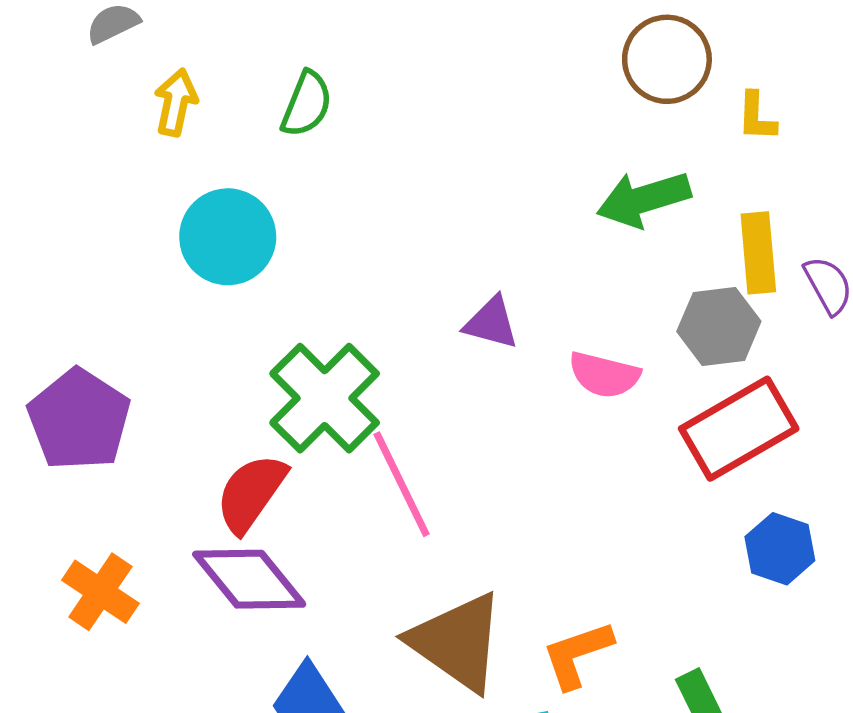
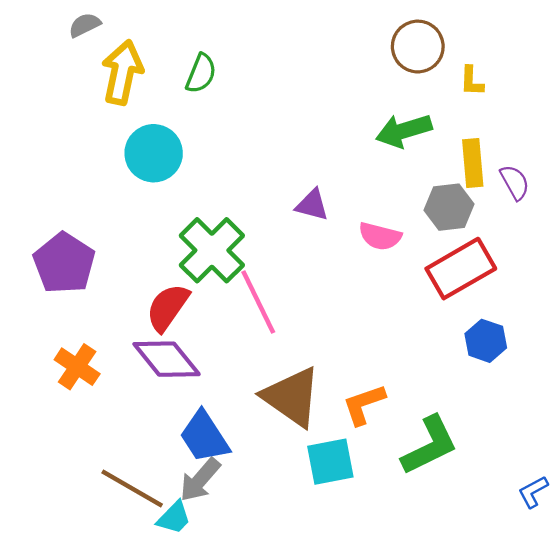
yellow arrow: (176, 102) -> (122, 72), size x1.6

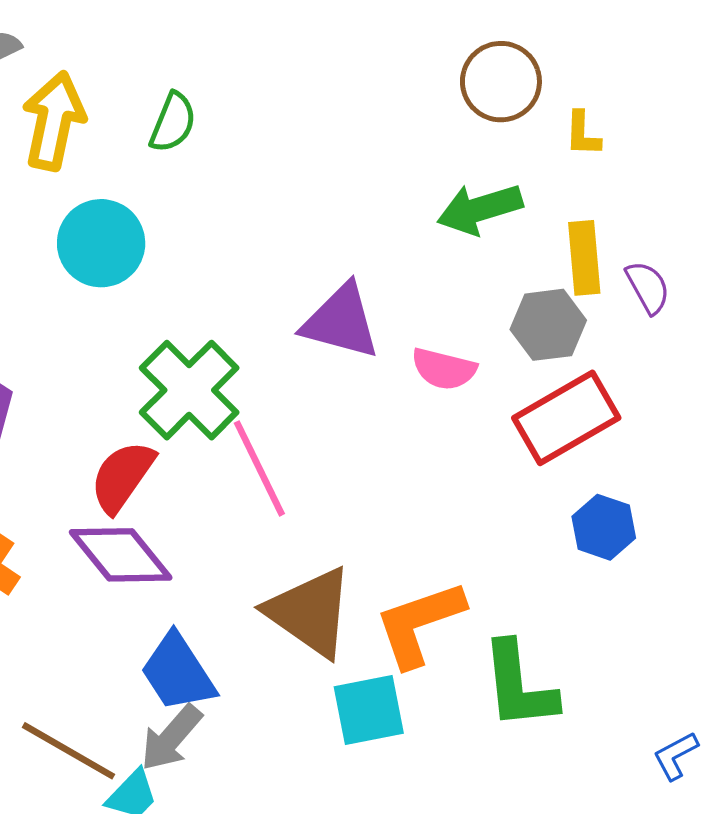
purple triangle: (312, 205) -> (341, 322), size x1.6
orange L-shape: (364, 404) -> (419, 623), size x1.4
green L-shape: (430, 445) -> (519, 686), turned 110

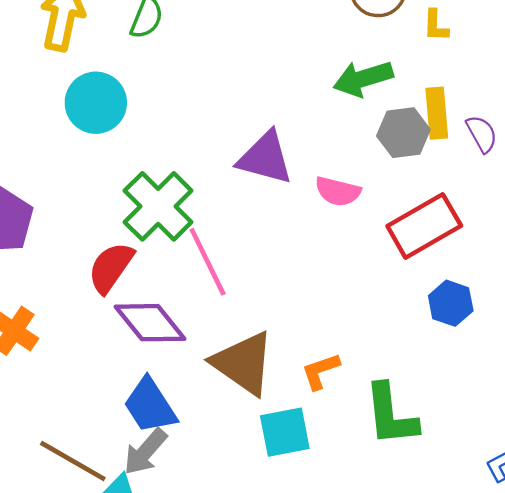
gray hexagon: (548, 325) -> (403, 133), moved
purple diamond: (121, 555) -> (150, 323), moved
orange L-shape: (419, 623) -> (320, 371), size x0.6

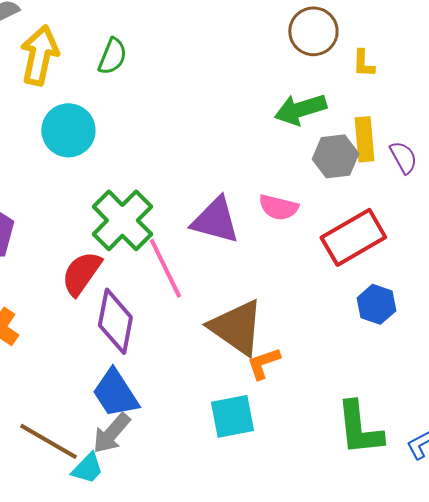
purple triangle: (265, 158) -> (215, 220), moved
purple diamond: (150, 323) -> (115, 321), turned 50
brown triangle: (243, 363) -> (236, 327), moved
green L-shape: (391, 415) -> (359, 428), moved

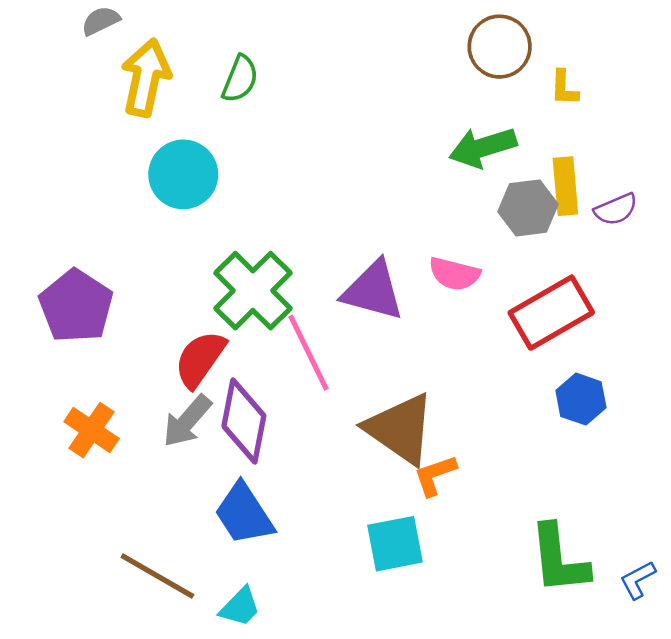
purple semicircle: (403, 157) -> (616, 209), turned 96
gray arrow: (111, 433) -> (187, 421), moved
cyan trapezoid: (87, 468) -> (240, 607), moved

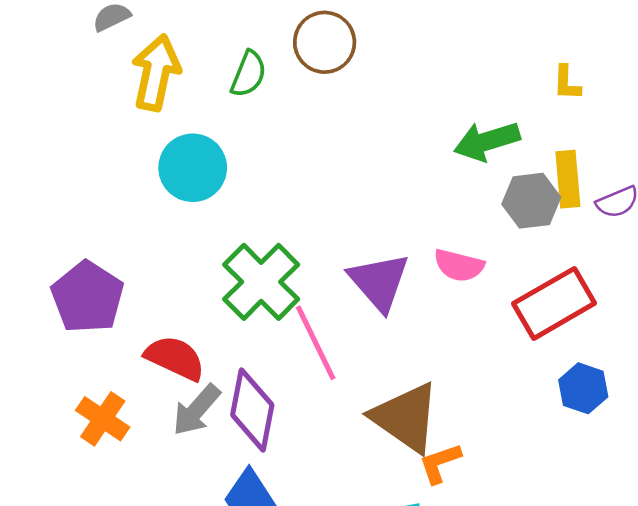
brown circle: (500, 47) -> (325, 42), moved
purple triangle: (373, 291) -> (379, 282), turned 34
red semicircle: (200, 359) -> (175, 358), moved, turned 80

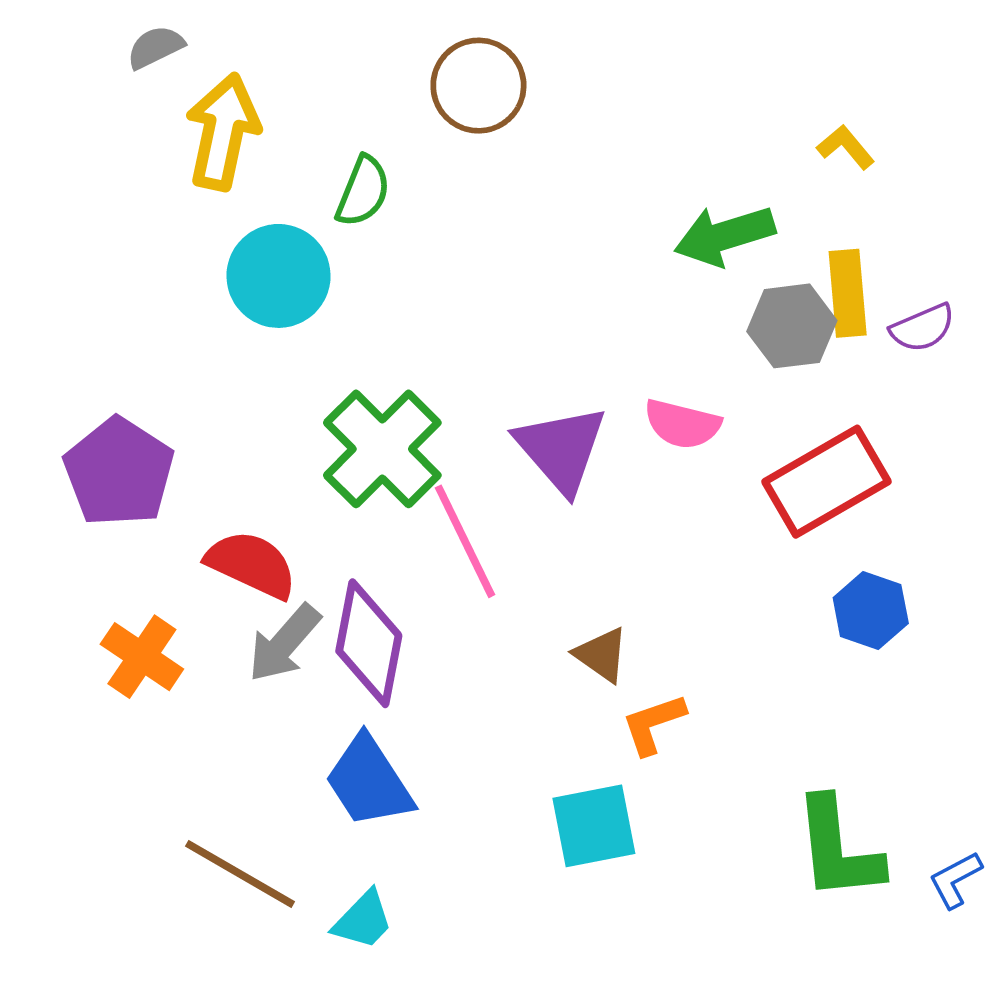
green semicircle: (248, 74) -> (363, 191), moved
yellow L-shape: (567, 83) -> (846, 147), turned 138
brown triangle: (406, 418) -> (602, 655), size x0.5

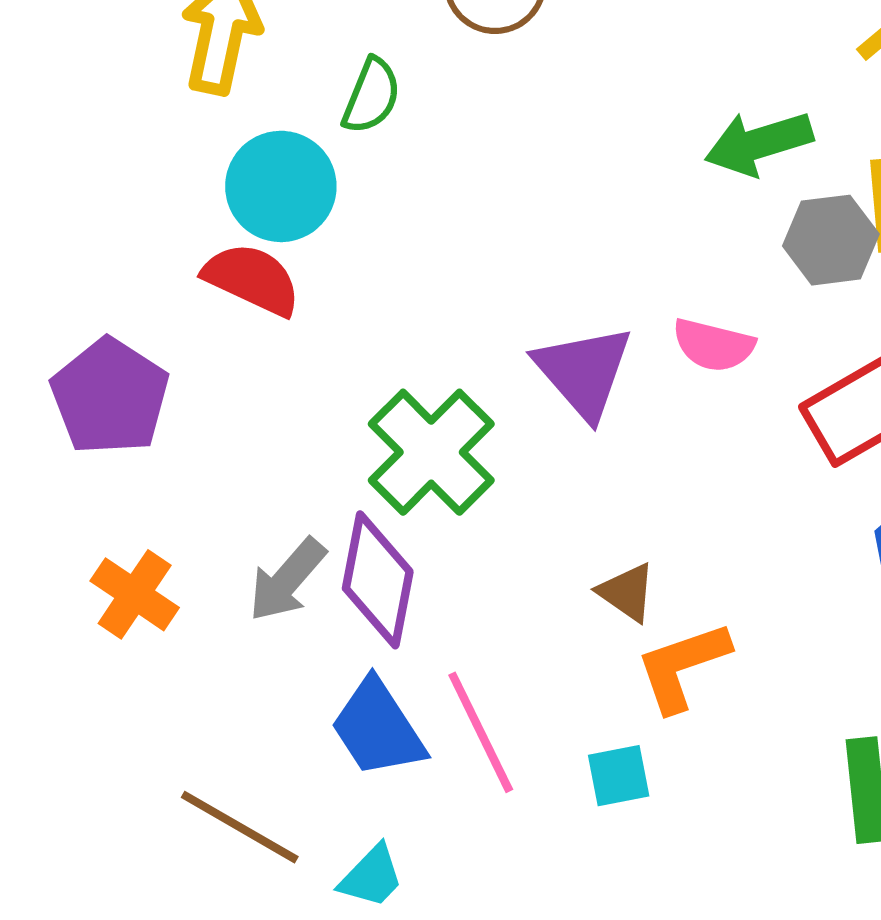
green cross: (382, 449) -> (431, 452), moved
pink line: (465, 541) -> (481, 732), moved
red semicircle: (252, 564) -> (252, 279), moved
orange L-shape: (653, 724) -> (683, 666), size x1.4
cyan square: (594, 826) -> (619, 776), size x0.7

